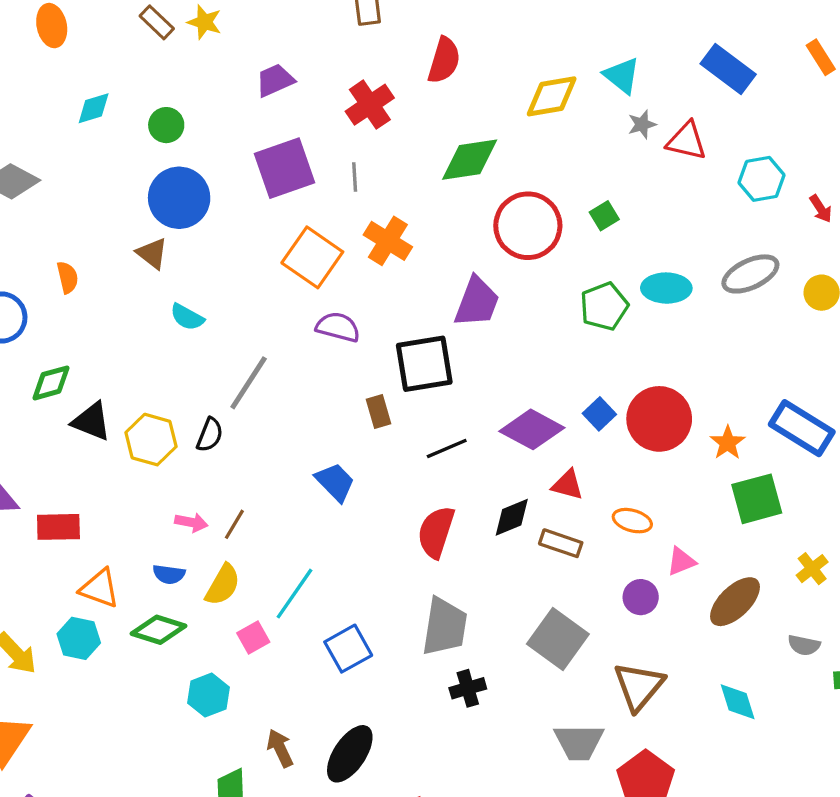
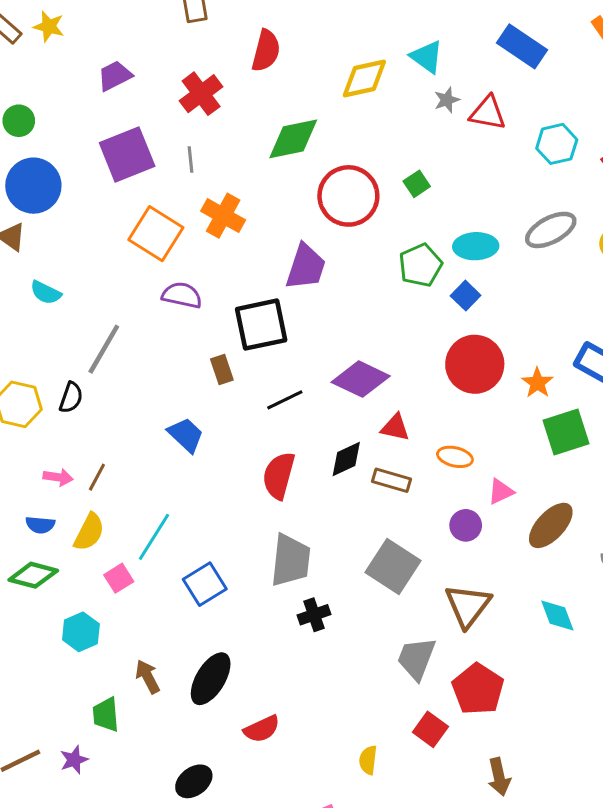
blue square: (599, 414) -> (466, 296), moved
gray trapezoid: (579, 742) -> (416, 658), turned 114

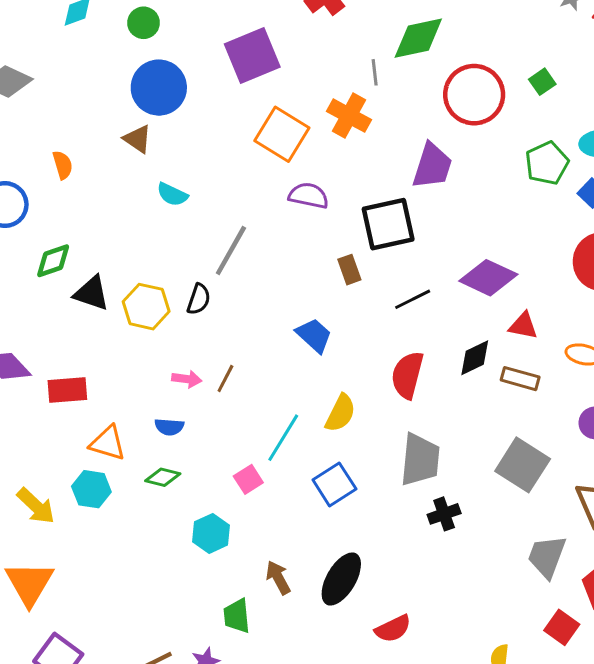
gray line: (190, 160) -> (375, 72), moved
yellow semicircle: (89, 532) -> (340, 413), moved
green diamond: (33, 575) -> (163, 477), size x0.7

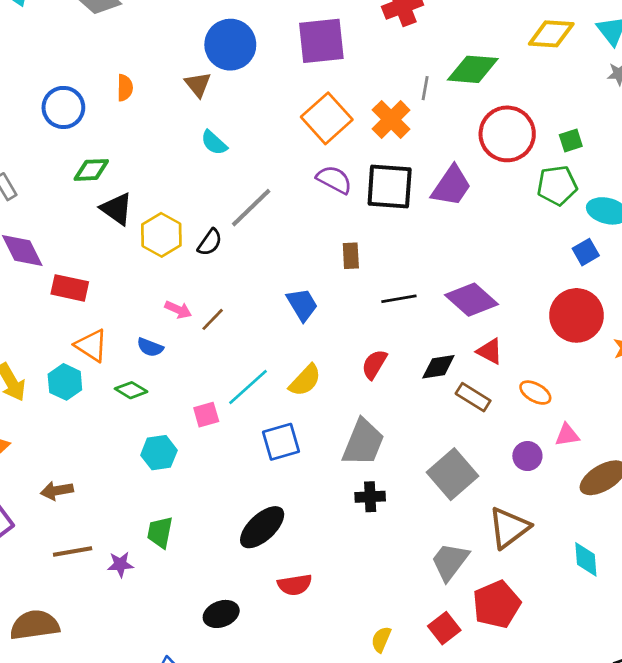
green pentagon: (547, 163) -> (557, 185), moved
black square: (388, 224) -> (390, 187), moved
red semicircle: (407, 375) -> (374, 364), size x0.7
brown arrow: (278, 578) -> (57, 491), moved, turned -88

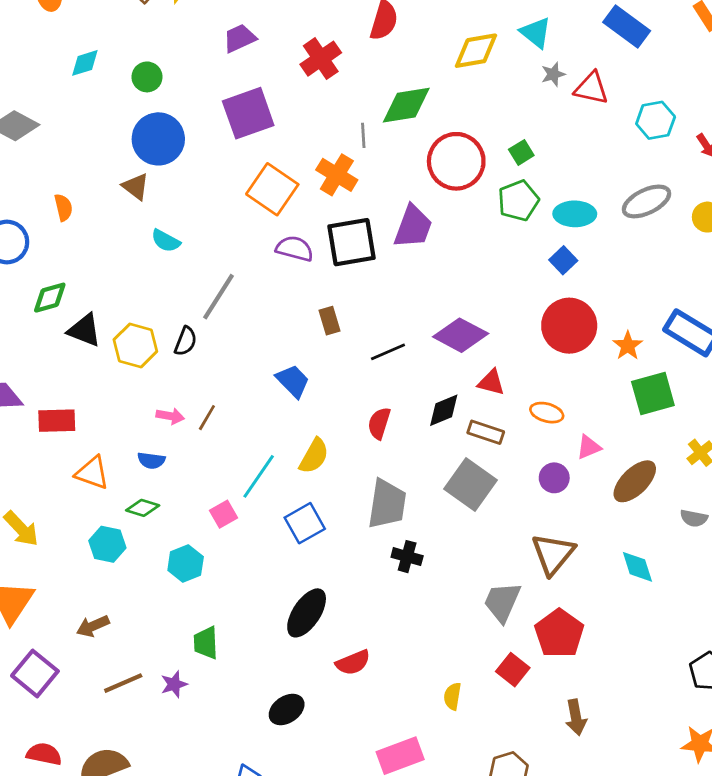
cyan hexagon: (65, 382) -> (107, 544), moved
gray square: (452, 474) -> (471, 485), moved
black cross: (370, 497) -> (407, 557), turned 32

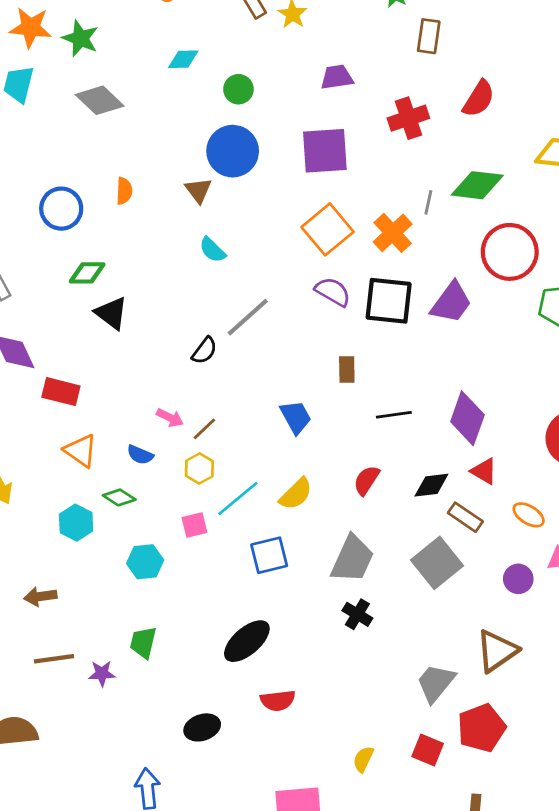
purple diamond: (461, 335) -> (467, 418), turned 66
yellow hexagon: (135, 346) -> (199, 469), moved, size x0.7
red square: (513, 670) -> (428, 750), turned -32

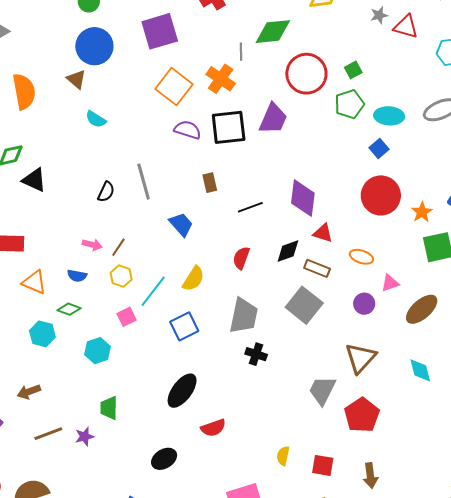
orange semicircle: (124, 191) -> (24, 91), size x1.8
gray line: (248, 317) -> (144, 182), moved, turned -51
red square: (428, 750) -> (323, 465), moved

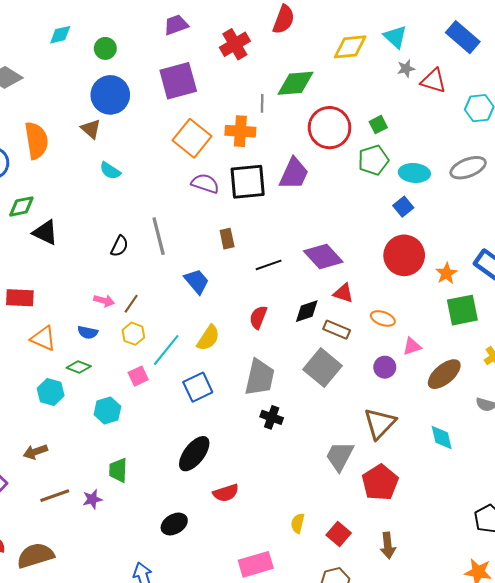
orange cross: (221, 79) -> (240, 131), turned -32
purple diamond: (303, 198) -> (323, 257), turned -51
red square: (323, 465) -> (339, 534), turned 30

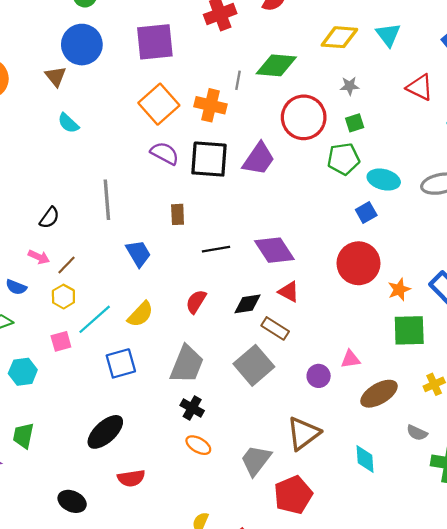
gray star: (406, 69) -> (350, 86), moved
black semicircle: (119, 246) -> (49, 218), moved
orange ellipse: (383, 318) -> (198, 445), moved
black ellipse: (174, 524) -> (72, 501), turned 45

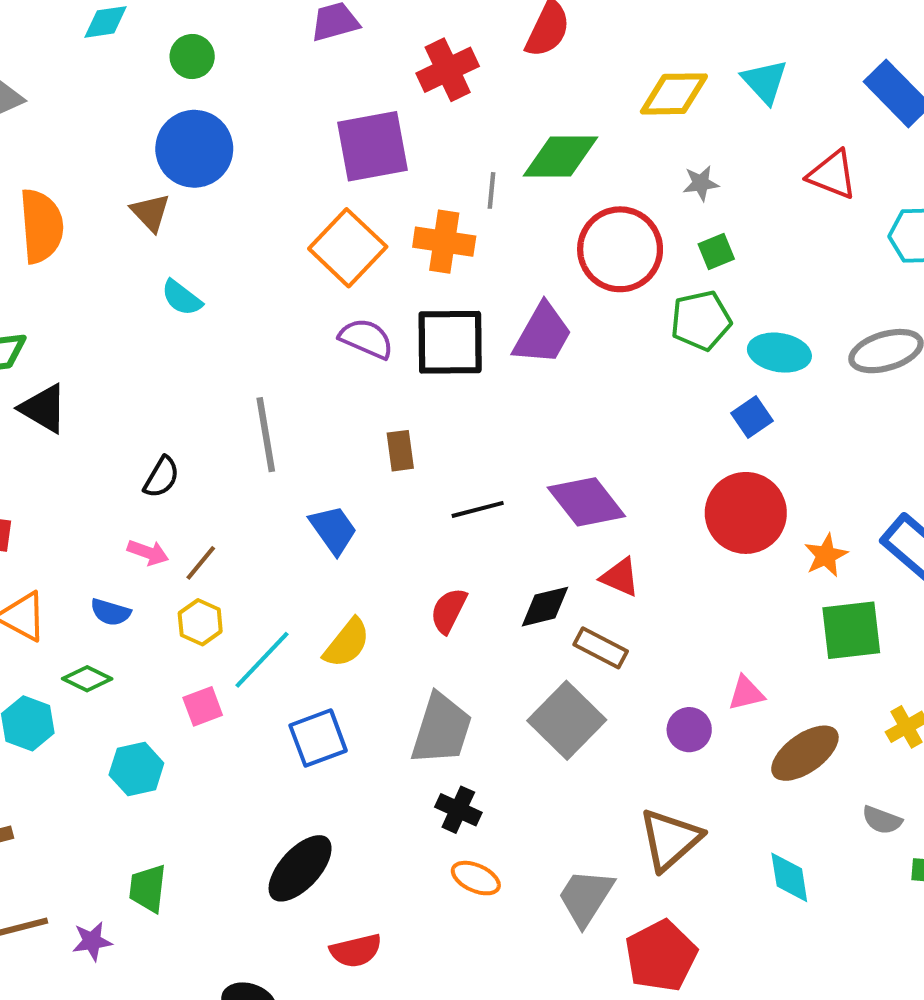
purple square: (155, 42) -> (373, 146), moved

